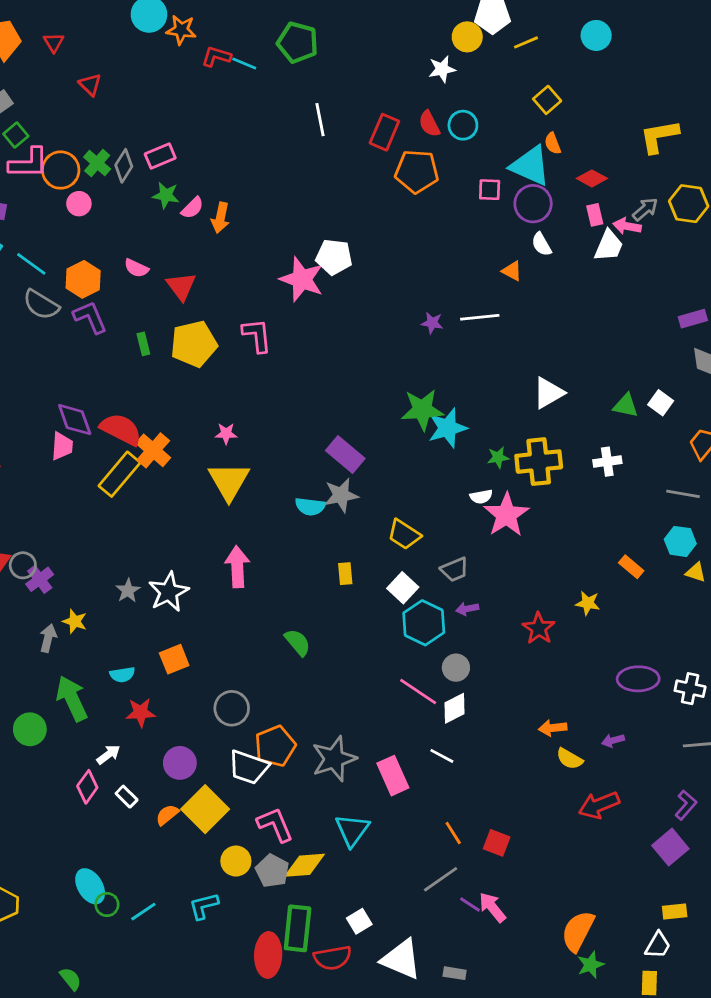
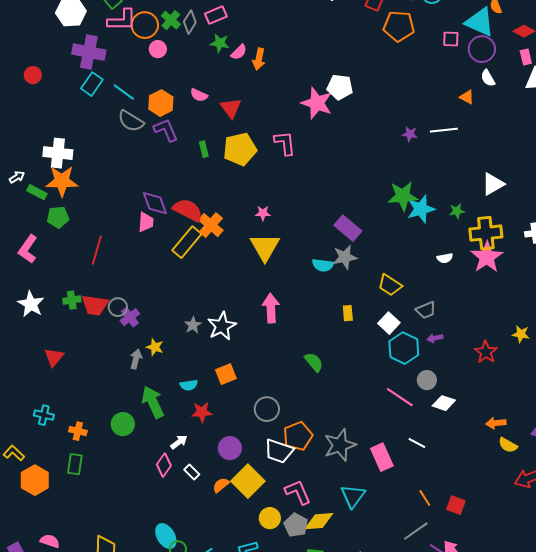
green star: (498, 457) -> (457, 211), moved
pink star: (506, 515) -> (487, 257), moved
white diamond: (455, 708) -> (444, 403), moved, turned 45

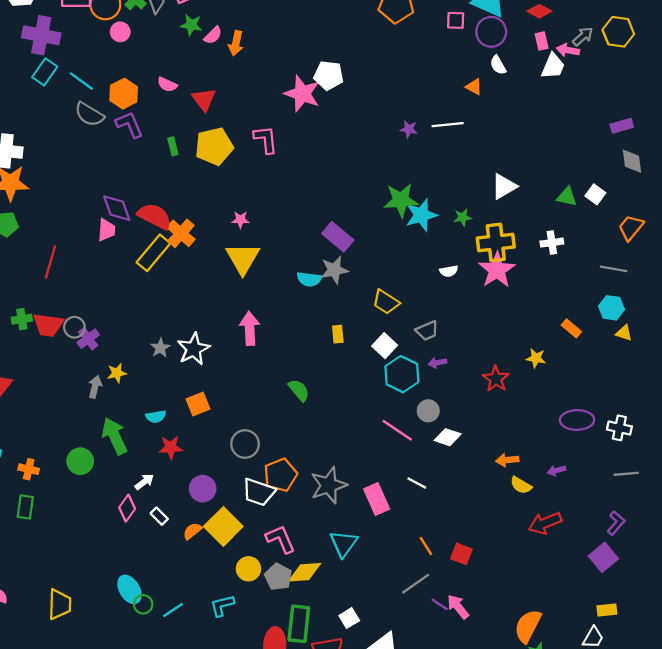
yellow star: (155, 347) -> (117, 373), turned -30

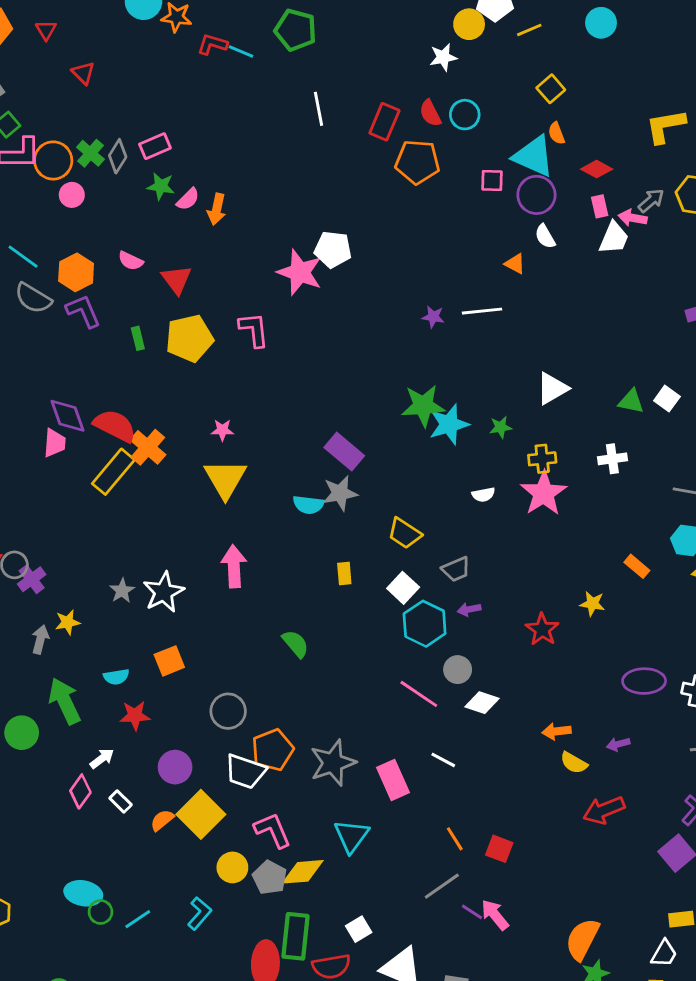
yellow cross: (496, 243) -> (542, 459), size x0.6
cyan ellipse: (129, 589) -> (83, 893), turned -48
cyan L-shape: (222, 605) -> (199, 913), turned 145

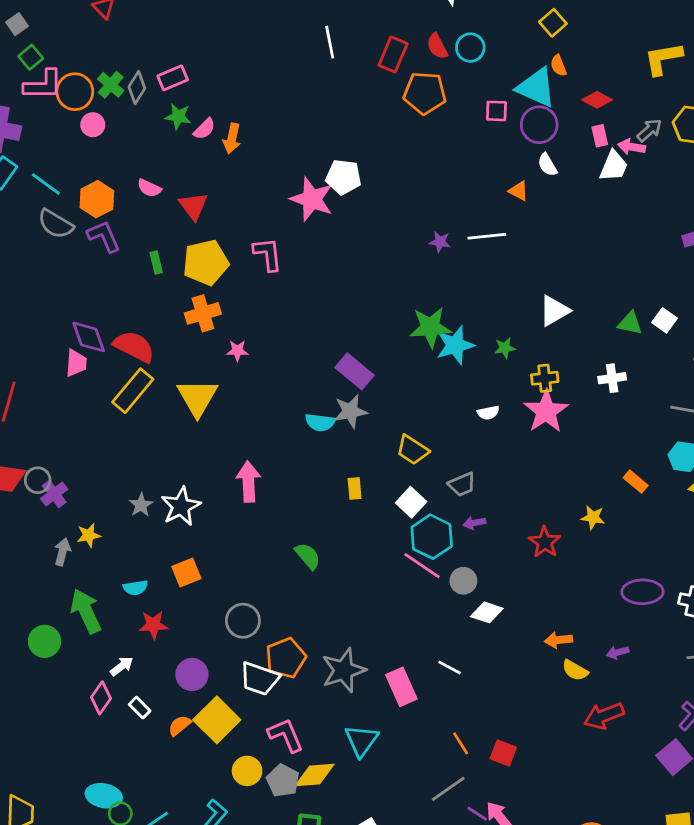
orange cross: (148, 447) -> (203, 313), moved, turned 32
yellow triangle: (225, 479) -> (197, 398), moved
pink line: (419, 694) -> (422, 566), moved

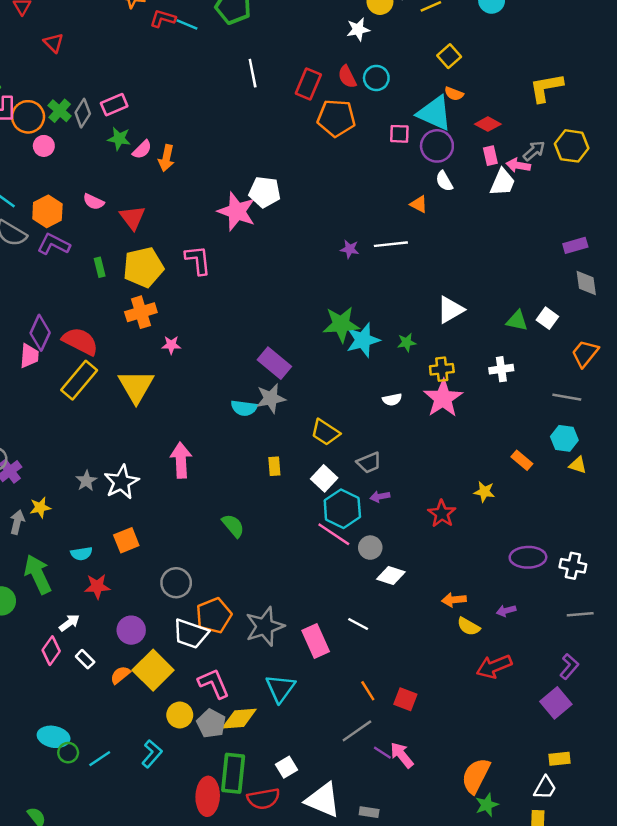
orange semicircle: (558, 65) -> (454, 94), turned -48
purple L-shape: (104, 236) -> (54, 244), turned -40
purple diamond: (89, 337) -> (40, 333), turned 44

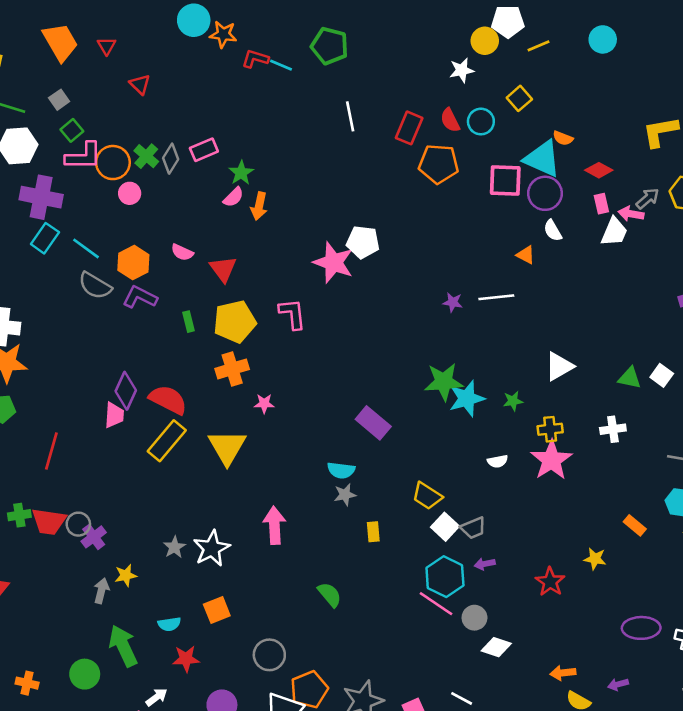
yellow square: (449, 56) -> (519, 98), moved
pink square: (399, 134) -> (505, 180), size x1.6
green star: (119, 139) -> (241, 173), moved, turned 30
gray star: (271, 398) -> (345, 495), moved, size x0.7
white square: (324, 478) -> (445, 527), moved

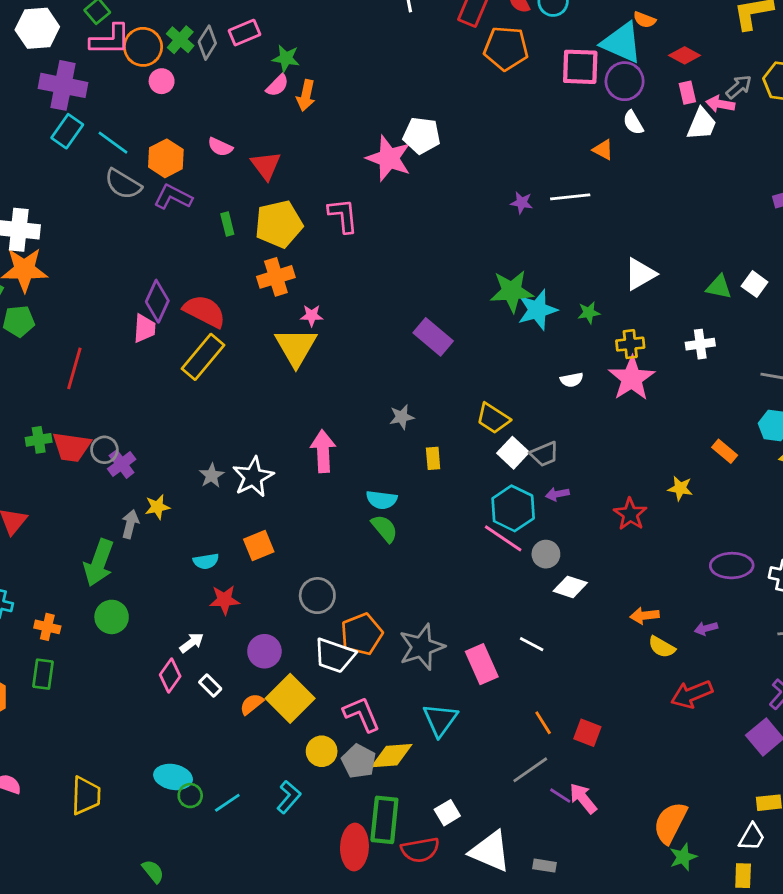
green star: (241, 173) -> (286, 58), turned -30
yellow triangle: (227, 447) -> (296, 347), moved
cyan semicircle: (341, 470) -> (382, 500), moved
green arrow: (123, 646) -> (99, 563), moved, turned -135

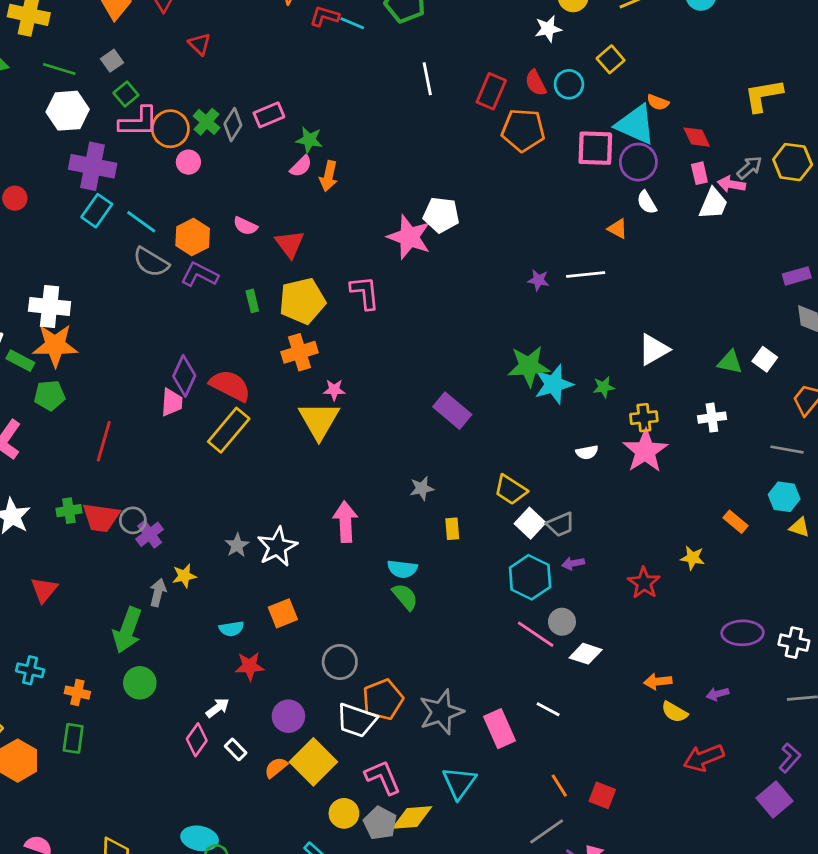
red diamond: (685, 55) -> (697, 137), turned 36
pink line: (503, 538) -> (536, 634), moved

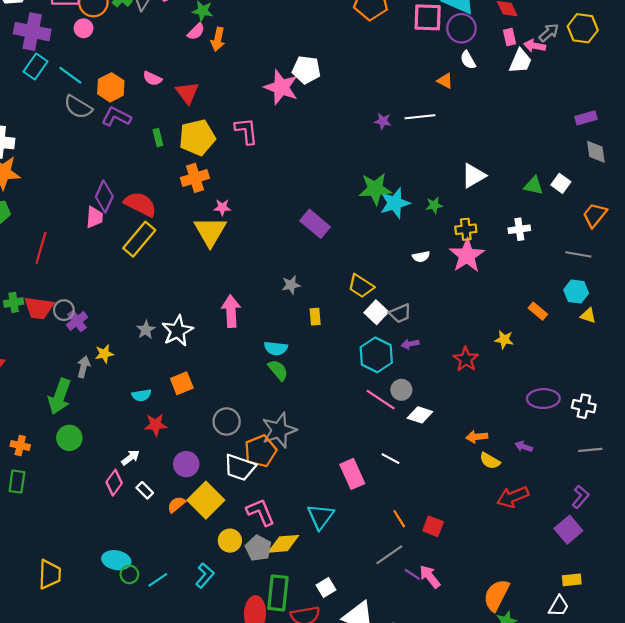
pink circle: (188, 162) -> (84, 28), moved
purple arrow: (718, 694) -> (524, 447), turned 35
gray star: (441, 712) -> (279, 430), moved

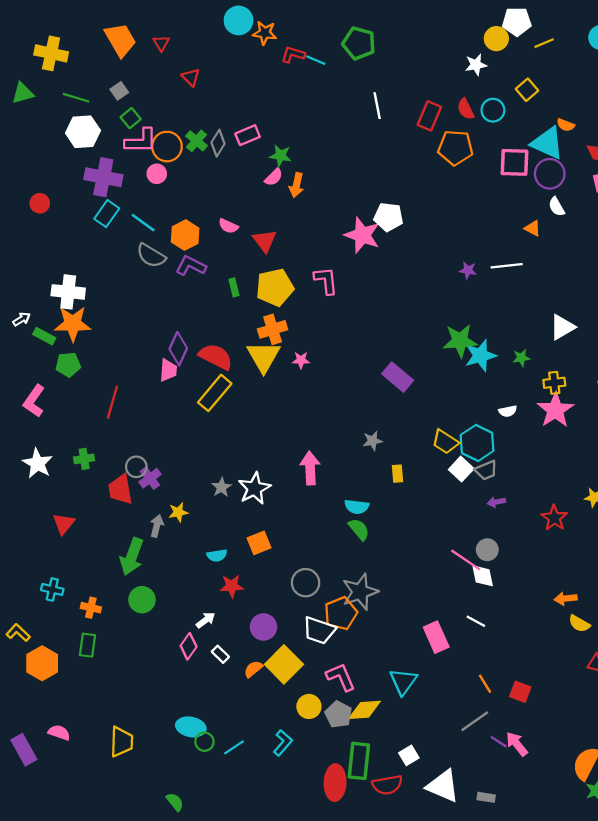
yellow triangle: (210, 231) -> (264, 357), moved
red trapezoid: (39, 308) -> (120, 490), moved, turned 72
cyan hexagon: (376, 355) -> (477, 443), moved
white diamond: (420, 415) -> (483, 576), moved, turned 60

